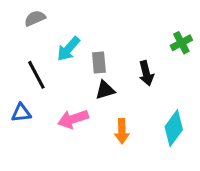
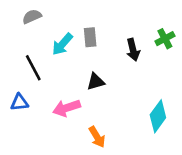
gray rectangle: (99, 63) -> (90, 37), moved
black arrow: (146, 73) -> (133, 50), moved
orange arrow: (122, 131) -> (97, 137), moved, turned -30

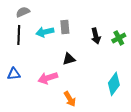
green cross: (165, 39) -> (119, 38), moved
cyan arrow: (62, 44) -> (45, 32), turned 36
black line: (33, 68) -> (19, 35), moved, turned 30

